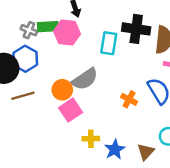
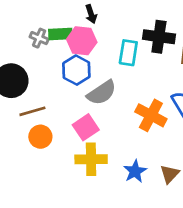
blue hexagon: (25, 59) -> (76, 70), moved
orange circle: (62, 90) -> (40, 137), moved
orange cross: (129, 99) -> (151, 115), size x1.6
yellow cross: (91, 139) -> (91, 159), moved, size x1.6

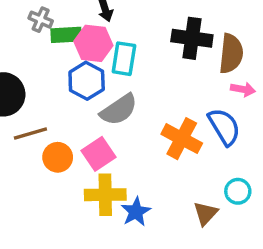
gray cross: (39, 38) -> (41, 20), moved
cyan rectangle: (128, 53) -> (124, 59), moved
orange circle: (40, 137) -> (58, 157), moved
blue star: (135, 171) -> (136, 212), moved

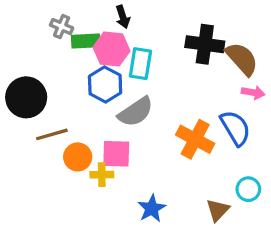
brown semicircle: (231, 54) -> (242, 59), turned -48
pink square: (98, 154) -> (116, 154), turned 36
yellow cross: (105, 195) -> (102, 175), moved, size x0.6

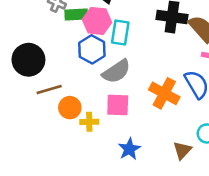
pink square: (116, 154) -> (118, 105), moved

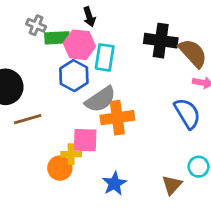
orange cross: (164, 93) -> (117, 118), moved, turned -36
pink square: (118, 105) -> (85, 140), moved
orange circle: (70, 108) -> (60, 168), moved

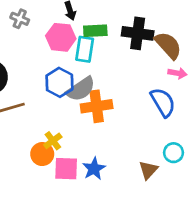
green rectangle: (57, 38) -> (95, 31), moved
blue hexagon: (74, 76) -> (59, 82), moved
pink square: (85, 140) -> (66, 169), moved
yellow cross: (71, 154) -> (53, 141), turned -36

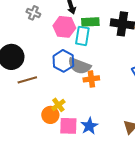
gray semicircle: (81, 89) -> (79, 66), turned 55
orange cross: (97, 106) -> (91, 79), size x0.7

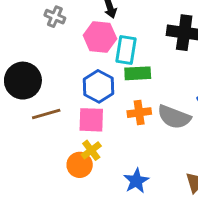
green rectangle: (90, 22) -> (138, 73), moved
gray semicircle: (79, 66) -> (174, 117), moved
pink square: (68, 126) -> (91, 120), moved

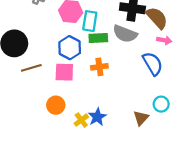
gray semicircle: (174, 117) -> (125, 34), moved
yellow cross: (91, 150) -> (81, 120), moved

